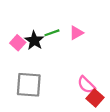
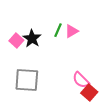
green line: (52, 33) -> (58, 30), moved, turned -48

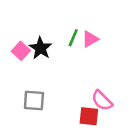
gray square: (27, 80) -> (34, 101), size x0.7
red square: (89, 93) -> (89, 116), moved, turned -35

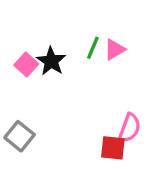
gray square: (34, 101) -> (20, 136), moved, turned 35
pink semicircle: (102, 101) -> (130, 128), turned -115

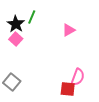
green line: (93, 48) -> (32, 17), moved
black star: (51, 61) -> (16, 24), moved

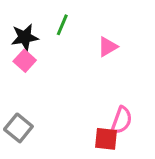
green line: (32, 17) -> (62, 25), moved
black star: (16, 24) -> (25, 37), turned 30

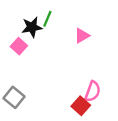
black star: (25, 37) -> (32, 27), moved
red square: (106, 139) -> (81, 106), turned 36

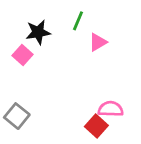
green line: (47, 19) -> (78, 21), moved
pink semicircle: (93, 91) -> (111, 109), turned -108

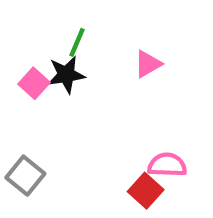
green line: (78, 21) -> (77, 42), moved
black star: (38, 32) -> (66, 75), moved

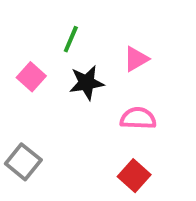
black star: (66, 75) -> (87, 83), moved
pink semicircle: (167, 165) -> (138, 118), moved

